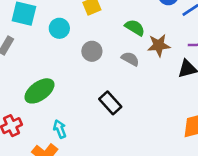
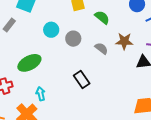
cyan circle: (59, 28) -> (51, 30), moved
green semicircle: (135, 28) -> (102, 17), moved

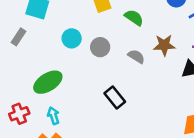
cyan arrow: (41, 94) -> (53, 116), moved

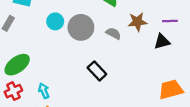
gray circle: (100, 47) -> (81, 27), size x1.5
green ellipse: (48, 82) -> (17, 65), moved

